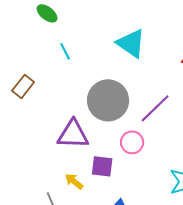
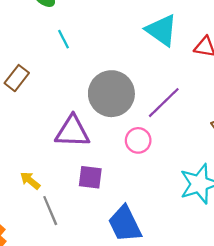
cyan triangle: (131, 43) -> (162, 30), moved
purple square: (102, 166) -> (90, 177), moved
yellow arrow: (74, 181) -> (30, 181), moved

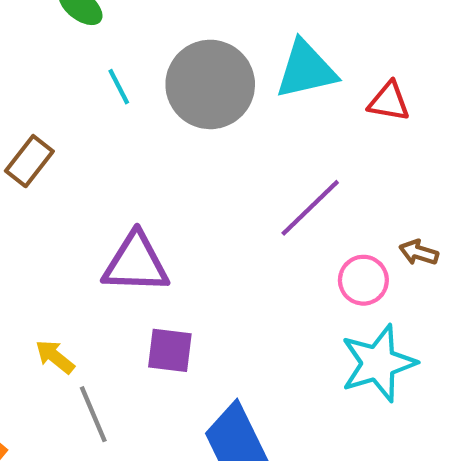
cyan triangle: (162, 30) -> (306, 70), turned -48
gray circle: (111, 94) -> (210, 84), moved
pink circle: (138, 140) -> (363, 280), moved

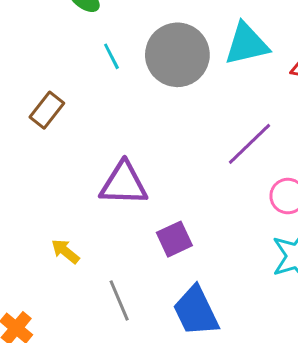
purple square: (170, 350) -> (174, 239), moved, turned -32
gray line: (93, 414) -> (119, 300), moved

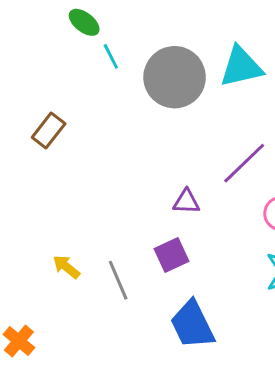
cyan line: (111, 56) -> (111, 56), moved
purple triangle: (124, 184) -> (186, 202), moved, size x0.6
gray line: (119, 300) -> (118, 280), moved

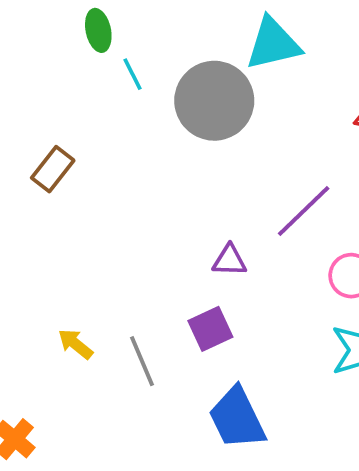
green ellipse: (84, 22) -> (98, 30), turned 40
cyan triangle: (241, 67) -> (273, 44), moved

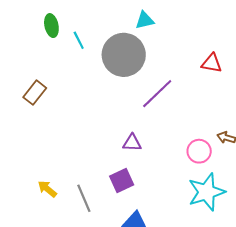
green ellipse: (98, 30) -> (51, 26), moved
cyan triangle: (273, 44) -> (145, 20), moved, size x0.6
purple line: (304, 211) -> (157, 94), moved

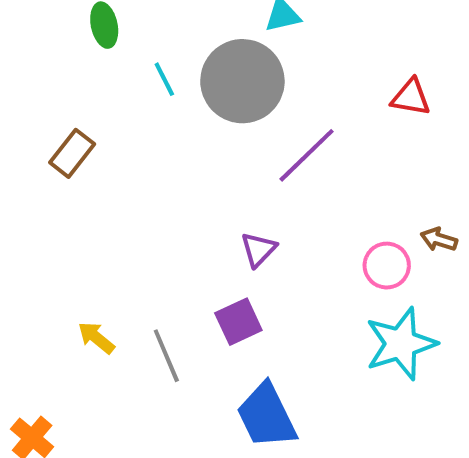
cyan line: (79, 40) -> (164, 79), moved
purple triangle: (132, 143) -> (258, 249), turned -48

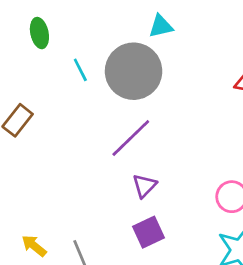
purple line: (307, 155) -> (131, 138), moved
purple square: (238, 322) -> (149, 232), moved

